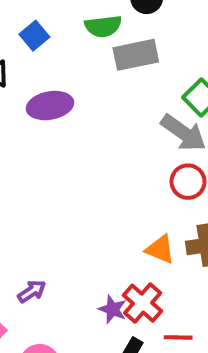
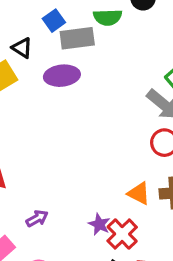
gray rectangle: (136, 55) -> (77, 38), moved
purple star: (113, 309) -> (99, 224), moved

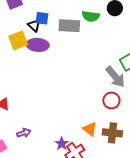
blue square: (54, 21) -> (42, 18), moved, turned 32
purple ellipse: (62, 76) -> (38, 45), moved

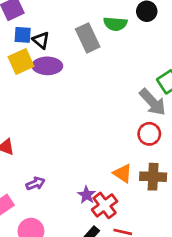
blue square: (42, 18) -> (23, 35), moved
gray rectangle: (69, 26) -> (88, 38), turned 65

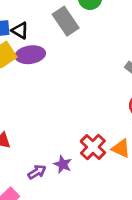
purple star: (87, 195) -> (63, 164), moved
red cross: (105, 205) -> (93, 147), moved

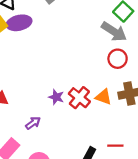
purple star: (63, 164) -> (56, 97), moved

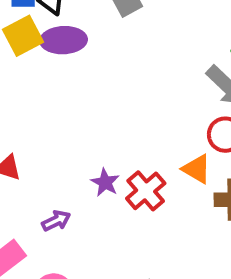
orange triangle: (103, 97) -> (197, 169), moved

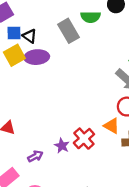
purple star: (105, 182) -> (62, 146), moved

